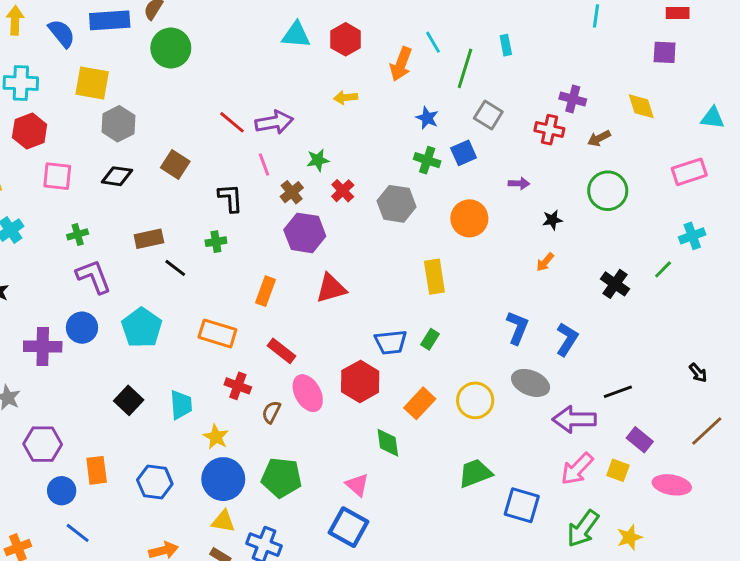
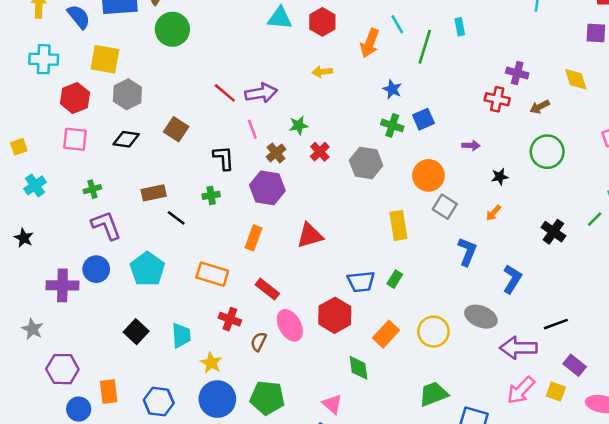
gray square: (488, 115) -> (445, 207), moved
red hexagon: (30, 131) -> (75, 98), moved
purple hexagon: (305, 233) -> (267, 188), moved
blue L-shape: (517, 328) -> (467, 252), moved

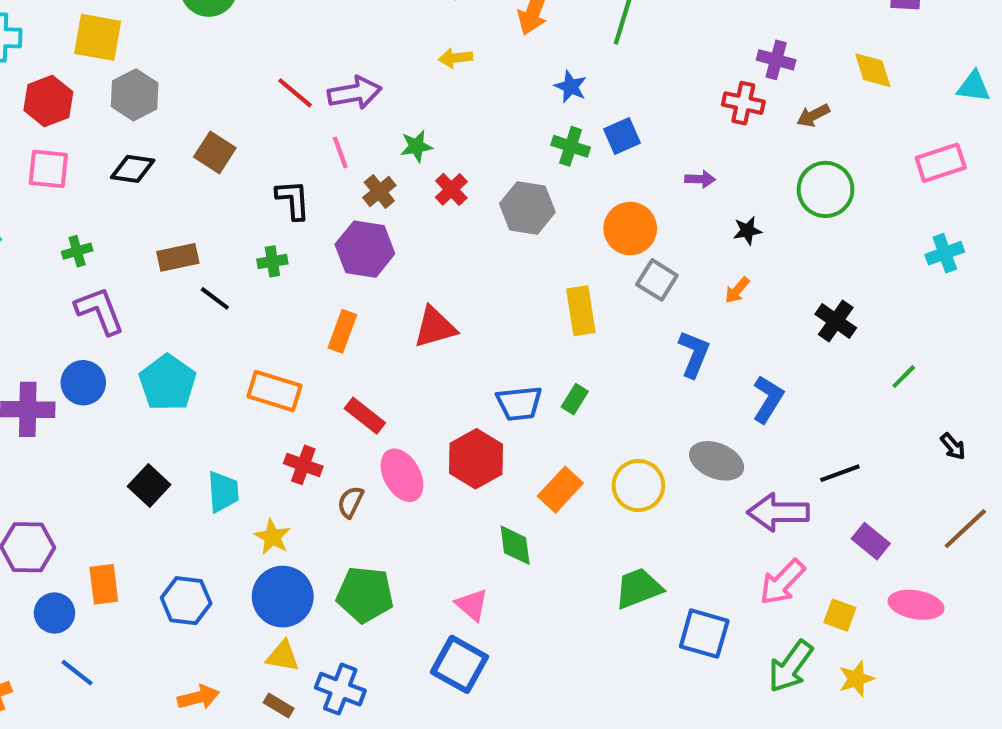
green line: (595, 219) -> (904, 377), moved
yellow square: (556, 392) -> (840, 615), moved

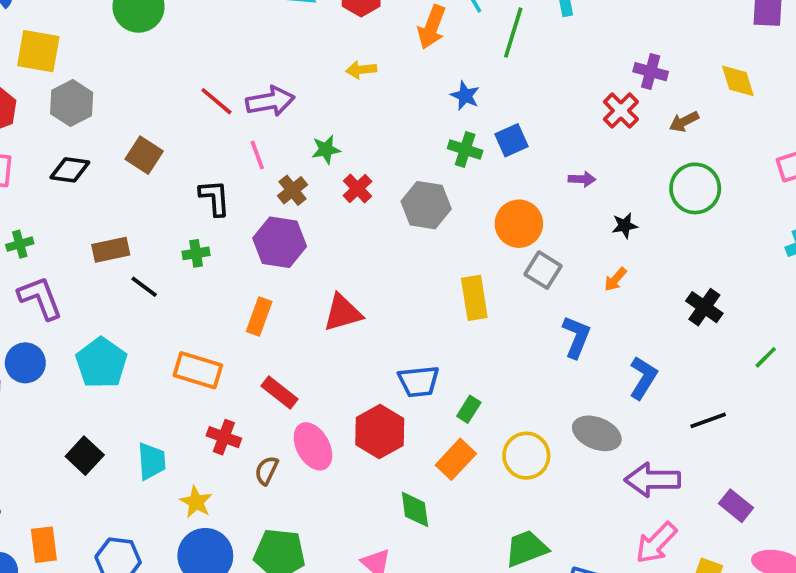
red cross: (743, 103) -> (621, 111), turned 33
green rectangle: (575, 399) -> (469, 409), moved
black line: (840, 473) -> (708, 420), moved

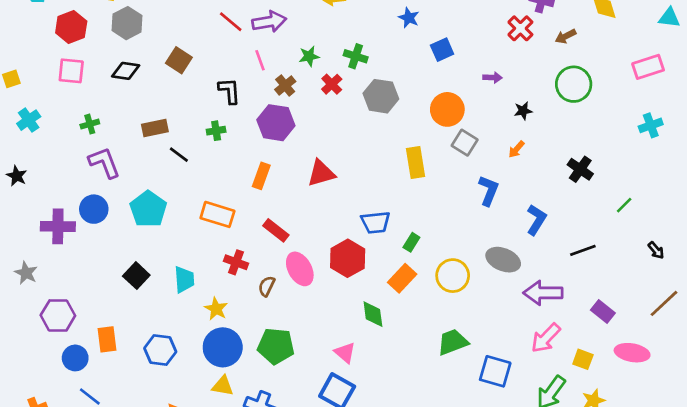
green cross: (465, 149) -> (356, 56), moved

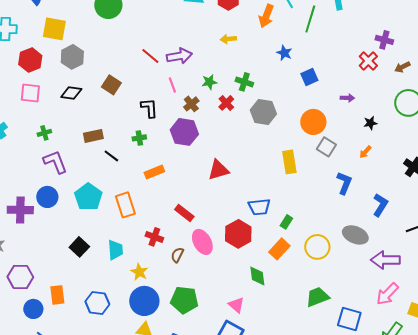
orange rectangle: (261, 176) -> (154, 172), moved, turned 48
orange rectangle: (217, 214) -> (125, 205), moved, turned 55

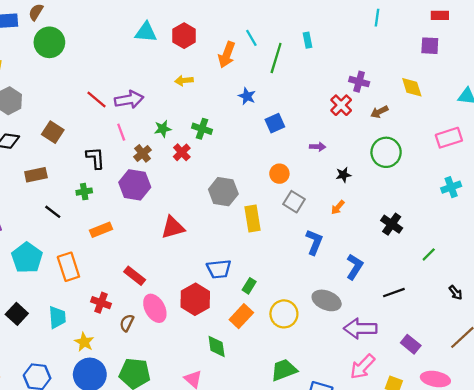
gray hexagon: (263, 112) -> (223, 192), moved
orange circle: (313, 122) -> (279, 174), size x0.7
brown rectangle: (93, 136) -> (36, 175), moved

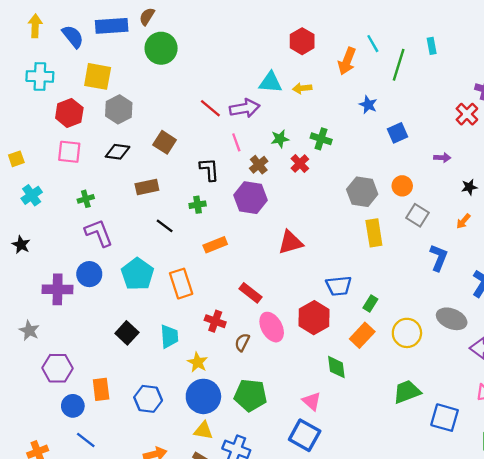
cyan triangle: (146, 32) -> (270, 82), moved
gray hexagon: (223, 192) -> (362, 192), moved

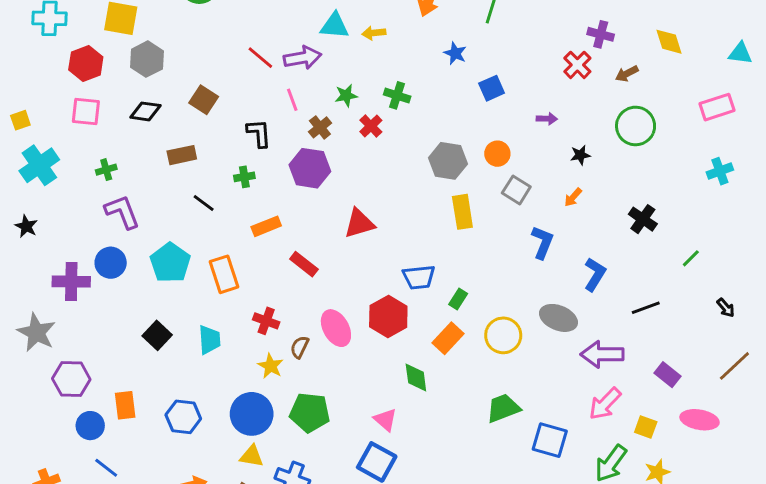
cyan cross: (32, 195) -> (39, 165), size x1.5
red rectangle: (250, 293) -> (304, 264), moved
gray star: (29, 331) -> (36, 332), size x1.5
yellow star: (198, 362) -> (271, 366), moved

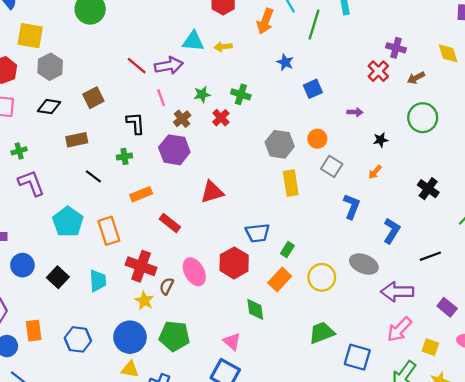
brown square: (204, 100) -> (93, 98), turned 30
blue circle: (111, 263) -> (22, 265), moved
red cross: (266, 321) -> (141, 266), size x1.5

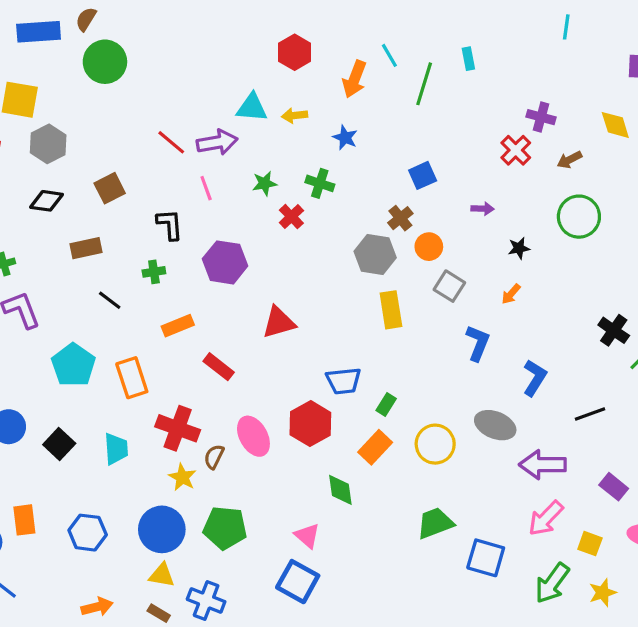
blue star: (285, 62) -> (345, 138), moved
brown cross: (182, 119) -> (400, 218), moved
black cross: (428, 189) -> (614, 330), moved

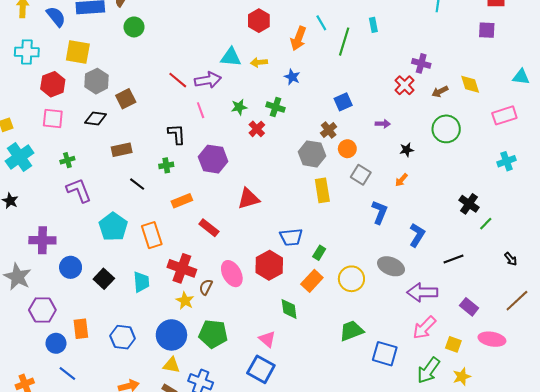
green circle: (105, 62) -> (134, 27), size x0.7
yellow diamond: (615, 125) -> (470, 84), moved
brown square: (110, 188) -> (126, 99), moved

